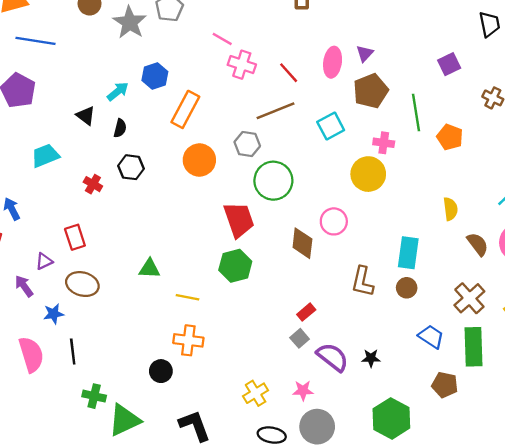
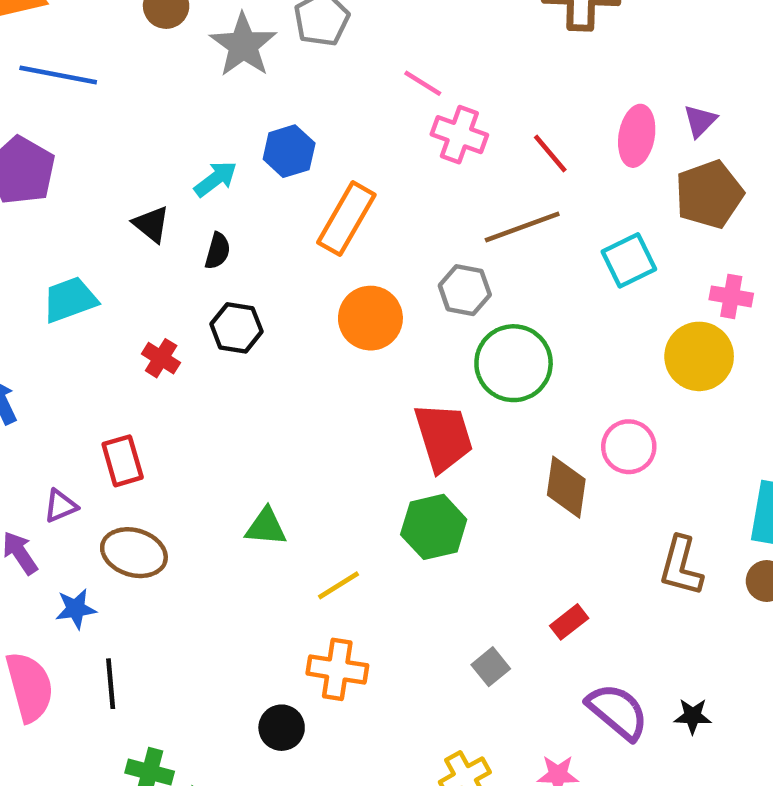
yellow line: (188, 297) -> (338, 585), turned -45
gray square: (300, 338) -> (491, 667), moved

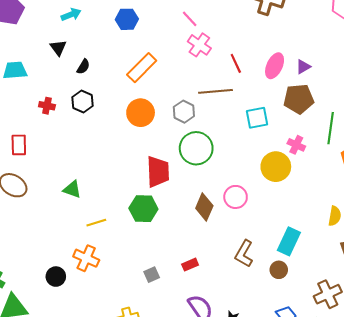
blue hexagon: (289, 151) -> (127, 19), moved
cyan arrow: (216, 179) -> (71, 15), moved
red cross: (161, 358) -> (47, 106), turned -35

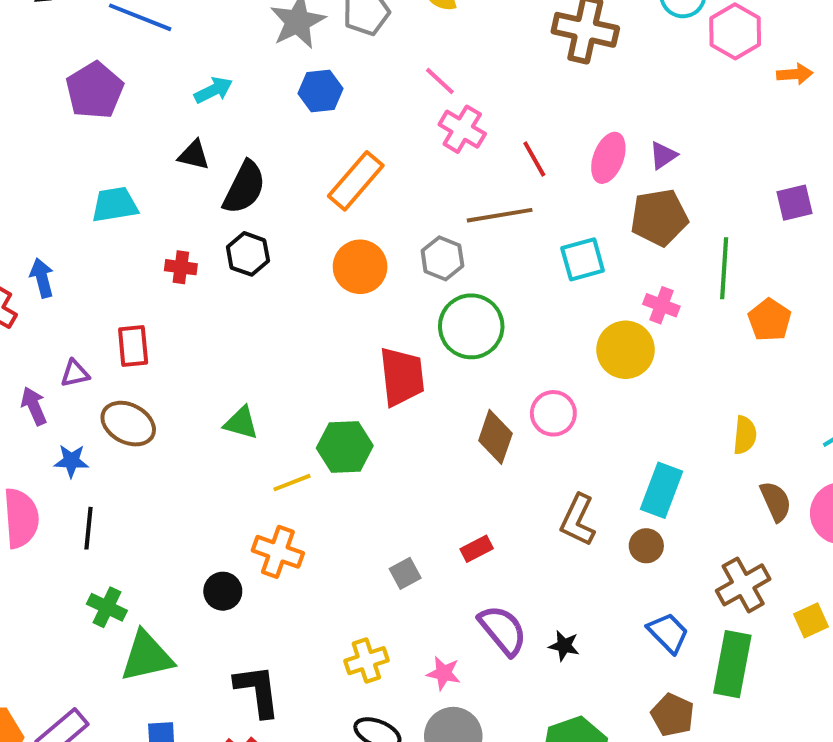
black triangle: (58, 48) -> (194, 155), turned -36
black semicircle: (83, 67) -> (244, 187), size x1.8
green hexagon: (143, 209) -> (345, 447), moved

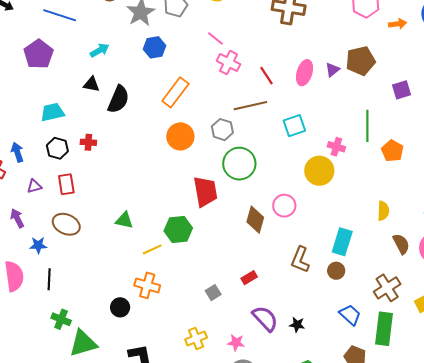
brown pentagon: (659, 217) -> (361, 61), moved
black hexagon: (248, 254) -> (57, 148), moved
purple triangle: (75, 373) -> (34, 186), moved

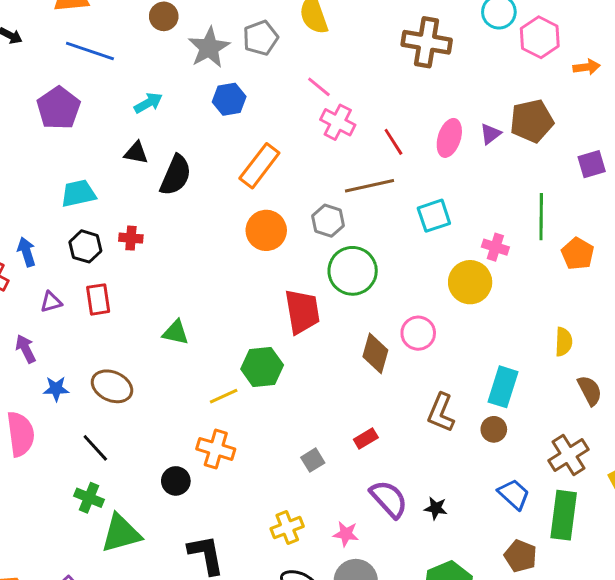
green triangle: (124, 220) -> (176, 332), moved
brown ellipse: (66, 224) -> (112, 386), moved
black line: (49, 279) -> (95, 448), moved, turned -45

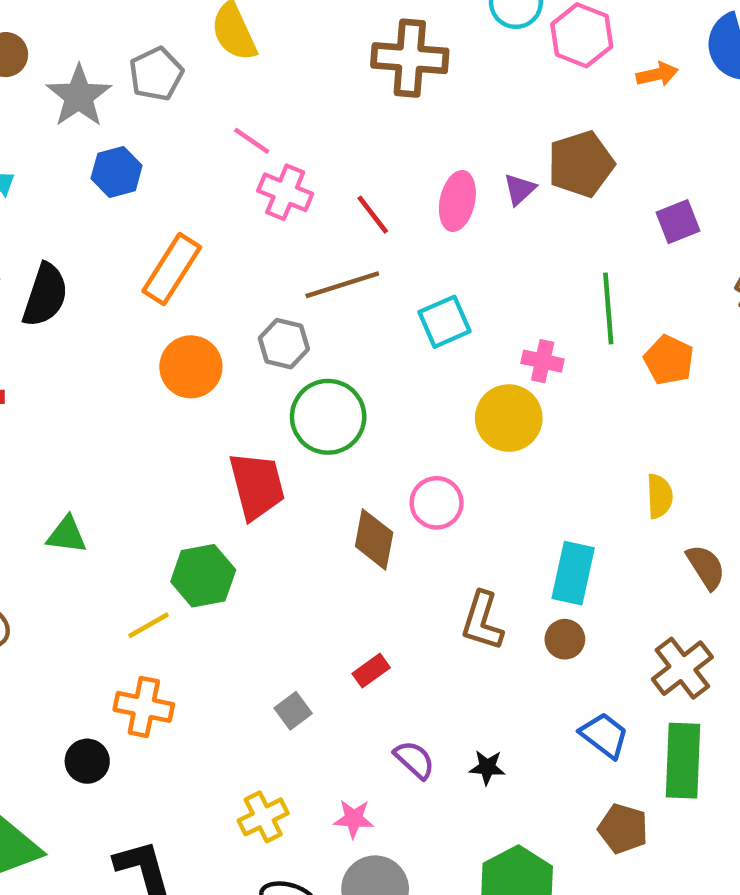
purple semicircle: (389, 499) -> (414, 760), size x0.7

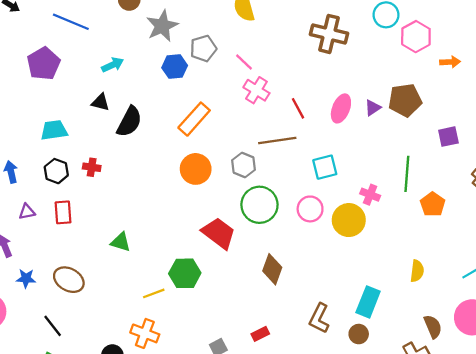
gray pentagon: (156, 74) -> (203, 48), moved
red trapezoid: (257, 486) -> (219, 233), turned -48
pink circle: (437, 503) -> (310, 209), moved
brown semicircle: (706, 567) -> (433, 327), moved

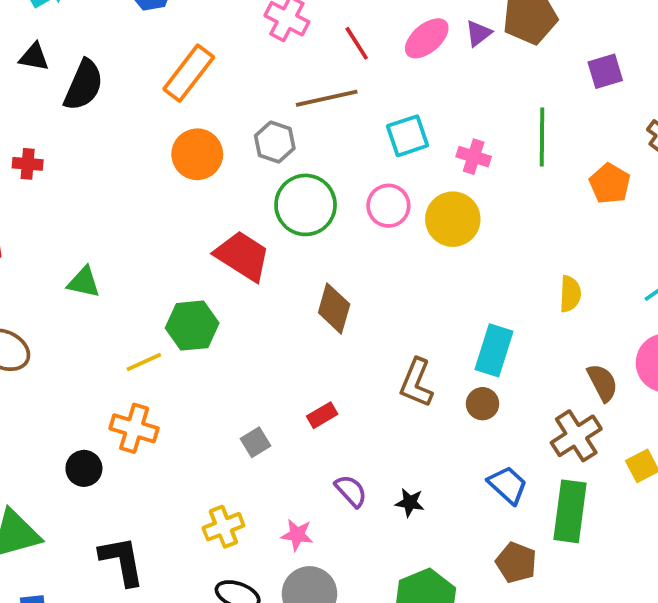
pink ellipse: (341, 108) -> (427, 38), turned 32
pink cross: (370, 195) -> (474, 157), moved
orange pentagon: (433, 204) -> (610, 184), moved

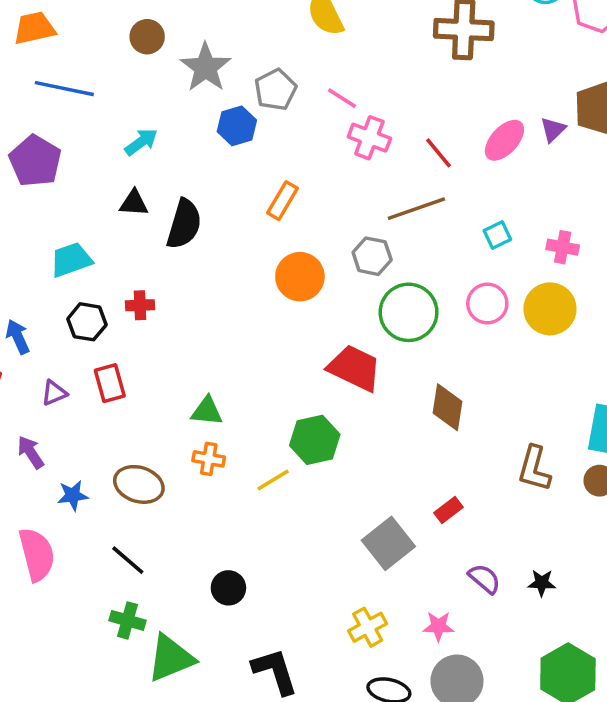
orange rectangle: (189, 73) -> (283, 201), size x0.7
cyan square: (407, 136) -> (497, 235), size x0.7
orange cross: (134, 428) -> (209, 459), moved, size x0.7
gray square: (256, 442) -> (388, 543), size x1.8

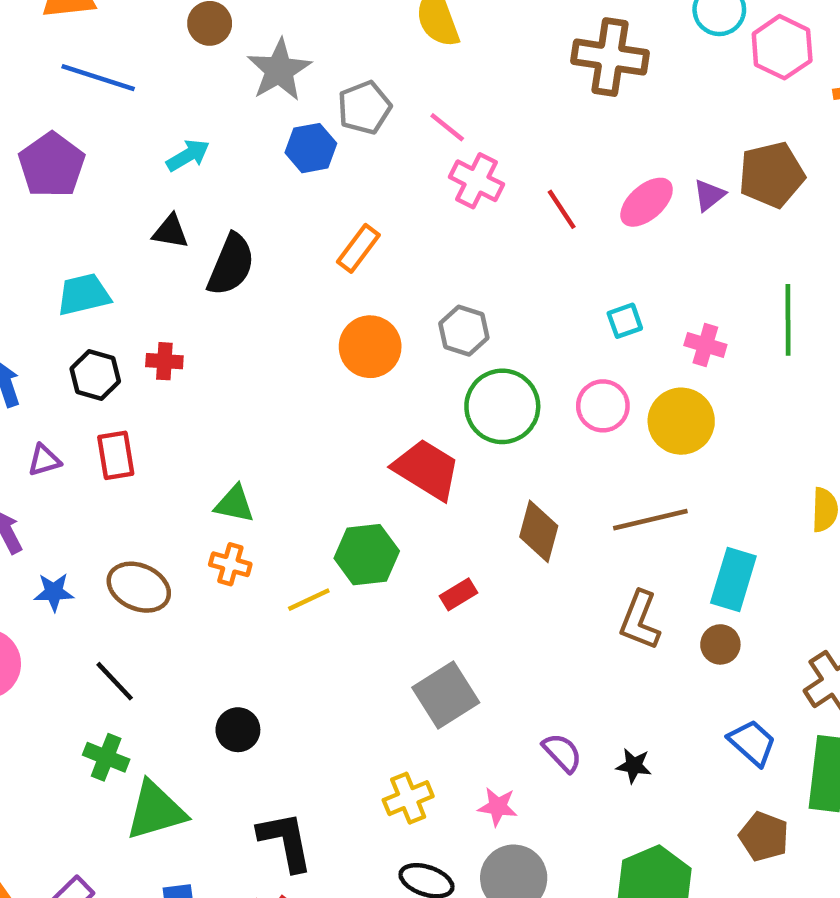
brown line: (416, 209) -> (650, 520), moved
red rectangle: (448, 510) -> (459, 594), moved

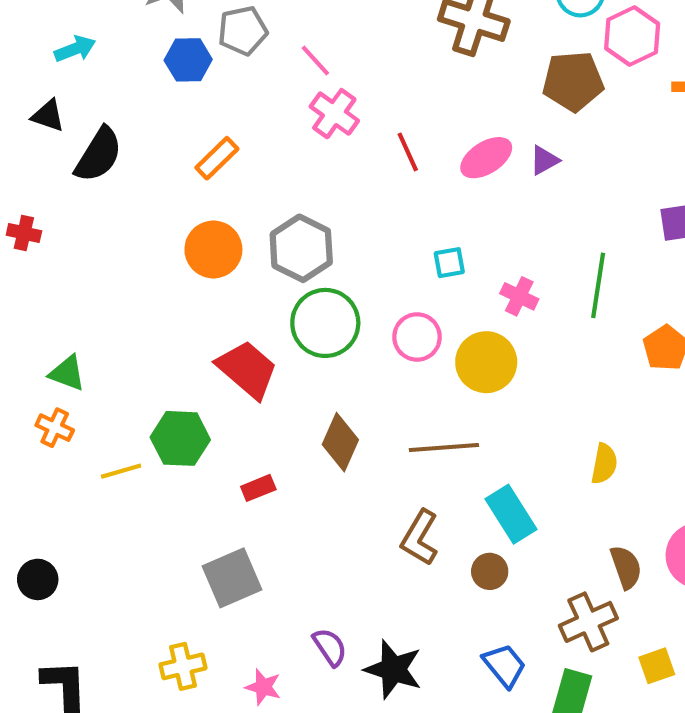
brown pentagon: (772, 175) -> (573, 81), moved
gray hexagon: (464, 331) -> (301, 248), size x1.4
cyan rectangle: (733, 580) -> (511, 514), turned -58
black star: (634, 766) -> (393, 669), size x1.8

